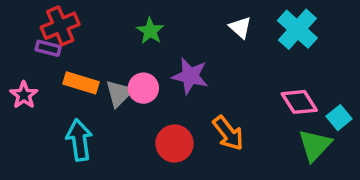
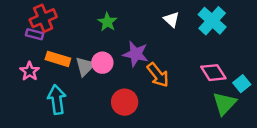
pink star: (24, 95) -> (30, 71), moved
orange arrow: (228, 133) -> (158, 75), moved

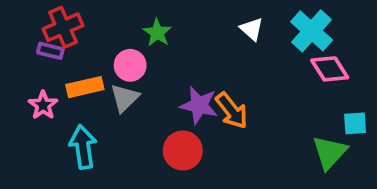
purple star: (136, 54) -> (199, 105), moved
orange rectangle: (58, 59) -> (85, 87), turned -30
pink circle: (102, 63) -> (130, 65), moved
pink diamond: (213, 73) -> (330, 69), moved
cyan square: (242, 84) -> (355, 123), turned 35

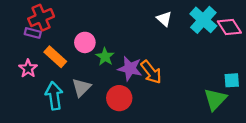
green star: (157, 33) -> (105, 57), moved
pink diamond: (330, 69) -> (229, 27), moved
orange rectangle: (85, 87) -> (55, 57), turned 55
gray triangle: (125, 98) -> (81, 87), moved

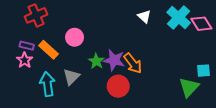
purple rectangle: (33, 33) -> (27, 46), moved
green star: (105, 57) -> (96, 61), moved
red circle: (119, 98) -> (118, 86), moved

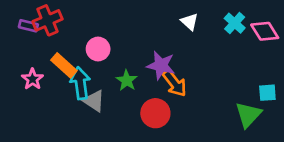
cyan cross: (179, 17) -> (235, 23), size x0.7
purple rectangle: (27, 46) -> (28, 26), moved
purple star: (114, 60) -> (161, 65), moved
gray triangle: (71, 77) -> (94, 101), turned -42
cyan arrow: (47, 84) -> (80, 83), moved

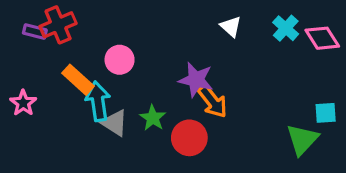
pink star: (32, 79) -> (23, 103), moved
green star: (127, 80) -> (153, 118), moved

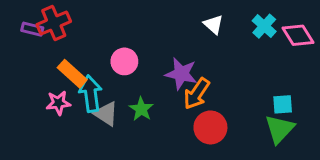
pink circle: (120, 60) -> (124, 61), moved
orange arrow: (213, 101) -> (197, 94), turned 72
pink star: (23, 103) -> (58, 103), moved, turned 30
cyan square: (326, 113) -> (283, 104), moved
red circle: (189, 138) -> (210, 127), moved

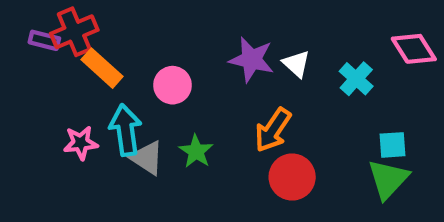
white triangle: (213, 25) -> (296, 64), moved
cyan cross: (264, 26) -> (356, 79), moved
orange rectangle: (72, 74) -> (102, 68), moved
purple star: (181, 74) -> (252, 60), moved

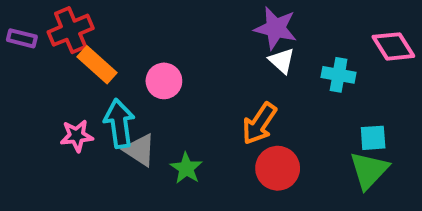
purple rectangle: (44, 40) -> (22, 38), moved
purple star: (252, 60) -> (276, 28), moved
cyan cross: (356, 79) -> (339, 75), turned -32
green star: (196, 151) -> (186, 168), moved

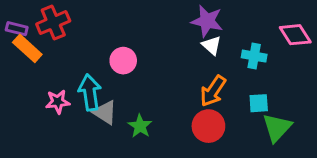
orange rectangle: (97, 65) -> (27, 48), moved
orange arrow: (259, 124) -> (213, 91), moved
cyan square: (373, 138) -> (259, 103), moved

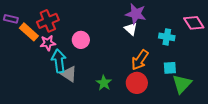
red cross: (53, 23) -> (48, 21), moved
white triangle: (212, 45) -> (131, 29), moved
orange rectangle: (27, 48) -> (29, 32), moved
pink star: (58, 102) -> (48, 43), moved
green star: (140, 126) -> (104, 83), moved

